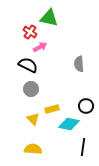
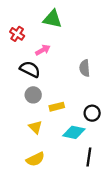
red cross: (30, 32) -> (17, 34), moved
yellow rectangle: (52, 109) -> (57, 107), moved
yellow semicircle: (33, 149) -> (35, 159), turned 150

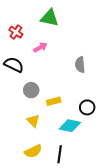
black semicircle: (30, 69) -> (14, 65), moved
black line: (89, 157) -> (60, 154), moved

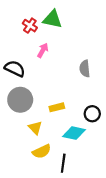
red cross: (16, 32) -> (30, 26), moved
pink arrow: (40, 47) -> (43, 50), turned -32
gray circle: (31, 90) -> (20, 100), moved, size x1.5
yellow semicircle: (33, 151) -> (42, 151), moved

